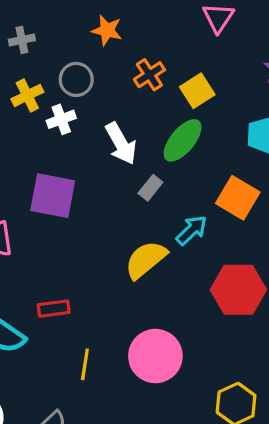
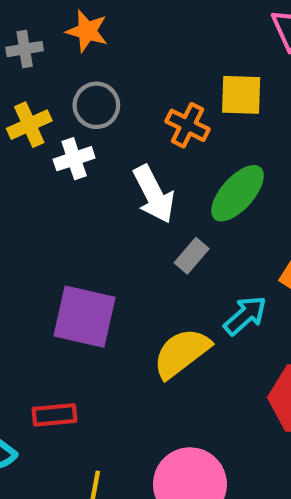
orange star: (107, 30) -> (87, 31), moved
orange cross: (149, 75) -> (188, 125), moved, turned -32
yellow square: (197, 91) -> (241, 95), moved, turned 32
purple square: (53, 196) -> (84, 317), moved

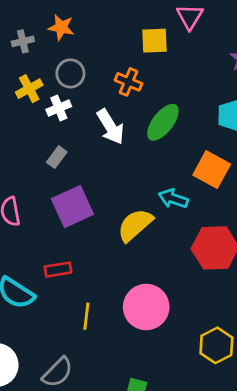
yellow square: (241, 95) -> (154, 41), moved
gray rectangle: (192, 256) -> (57, 157), moved
cyan arrow: (245, 316) -> (173, 199), turned -116
purple square: (84, 317) -> (72, 207), turned -33

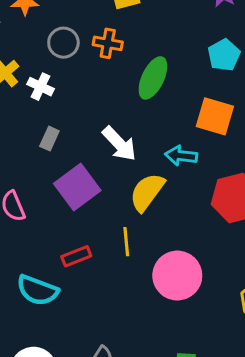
gray circle: (70, 73) -> (63, 43), moved
white cross: (59, 108) -> (40, 87), turned -30
white arrow: (110, 127) -> (119, 144), moved
yellow line: (86, 316) -> (126, 242), moved

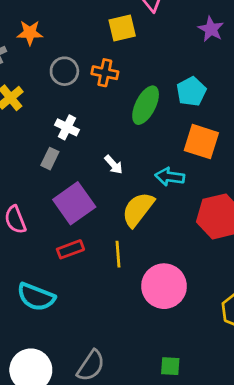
cyan pentagon: (224, 55) -> (191, 91), moved
white cross: (40, 87) -> (67, 127), moved
white arrow: (119, 144) -> (114, 165), size x0.6
red rectangle: (76, 256) -> (70, 249), moved

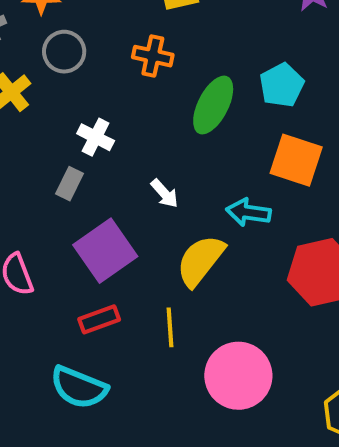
gray circle: (64, 71) -> (64, 52), moved
cyan semicircle: (36, 297) -> (79, 387), moved

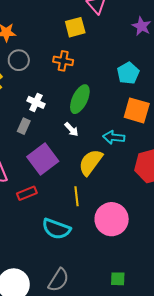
green ellipse: (213, 105) -> (80, 99), moved
red rectangle: (99, 319) -> (27, 193), moved
cyan semicircle: (79, 387) -> (56, 229), moved

